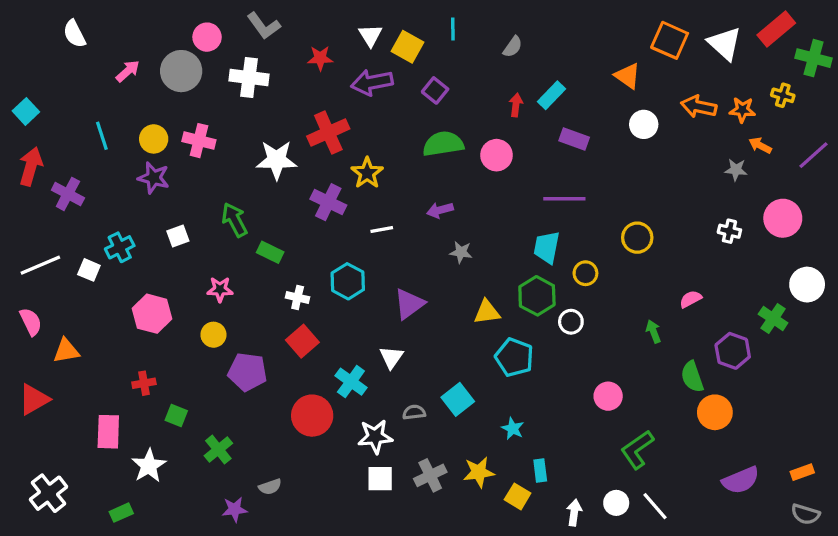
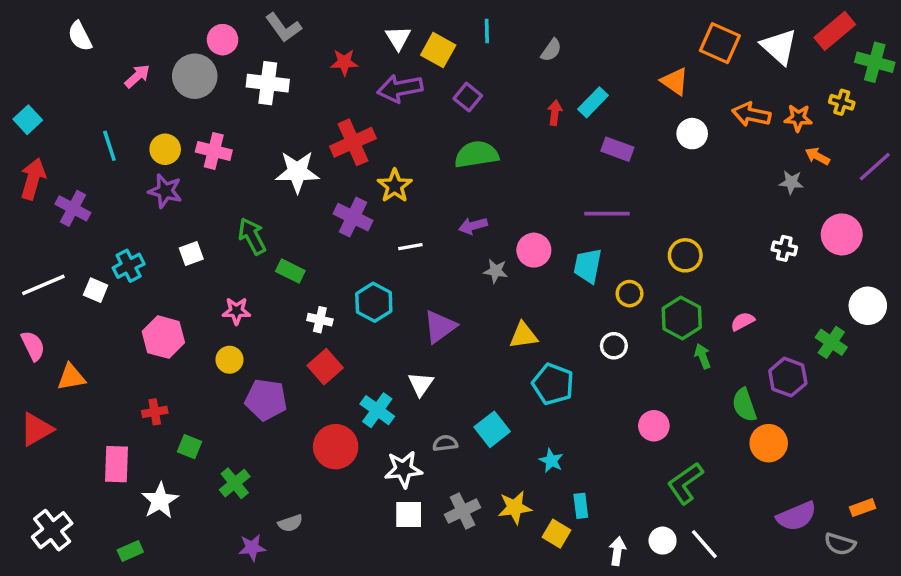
pink circle: (497, 155) -> (534, 250), moved
green hexagon: (537, 296) -> (682, 318), moved
gray semicircle: (805, 514) -> (840, 544), moved

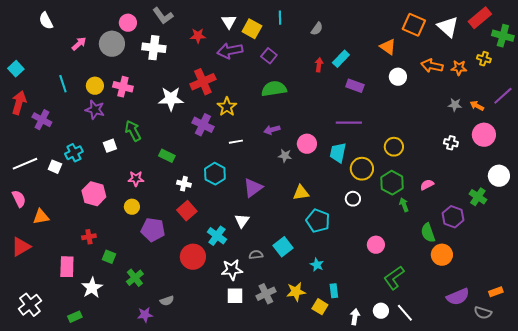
orange arrow: (817, 156) -> (477, 106), moved
green arrow: (252, 236) -> (133, 131), moved
yellow circle: (630, 294) -> (362, 169), size x1.5

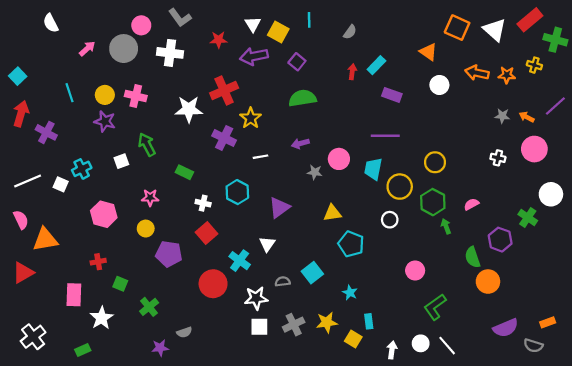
orange triangle: (41, 217) -> (45, 240), size x1.4

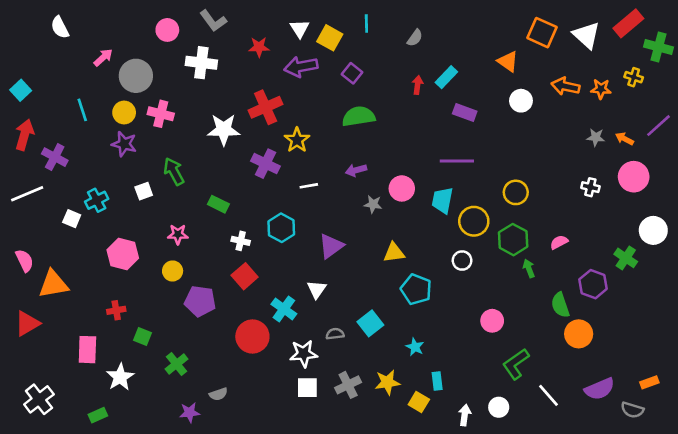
gray circle: (124, 49) -> (136, 76), moved
white line: (28, 181) -> (27, 194), moved
white line: (447, 346) -> (548, 395), moved

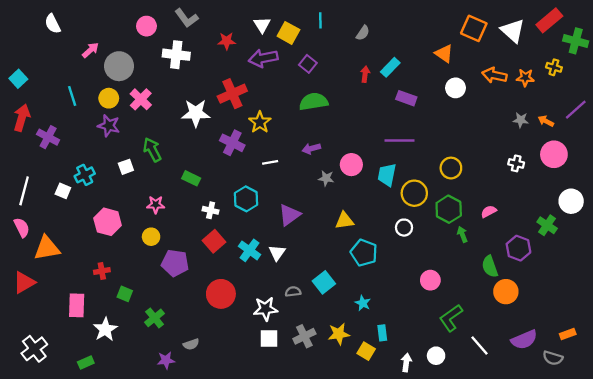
pink cross: (161, 114) -> (141, 99), turned 30
white line: (27, 194) -> (24, 191), moved, turned -52
cyan cross: (284, 309) -> (249, 250), moved

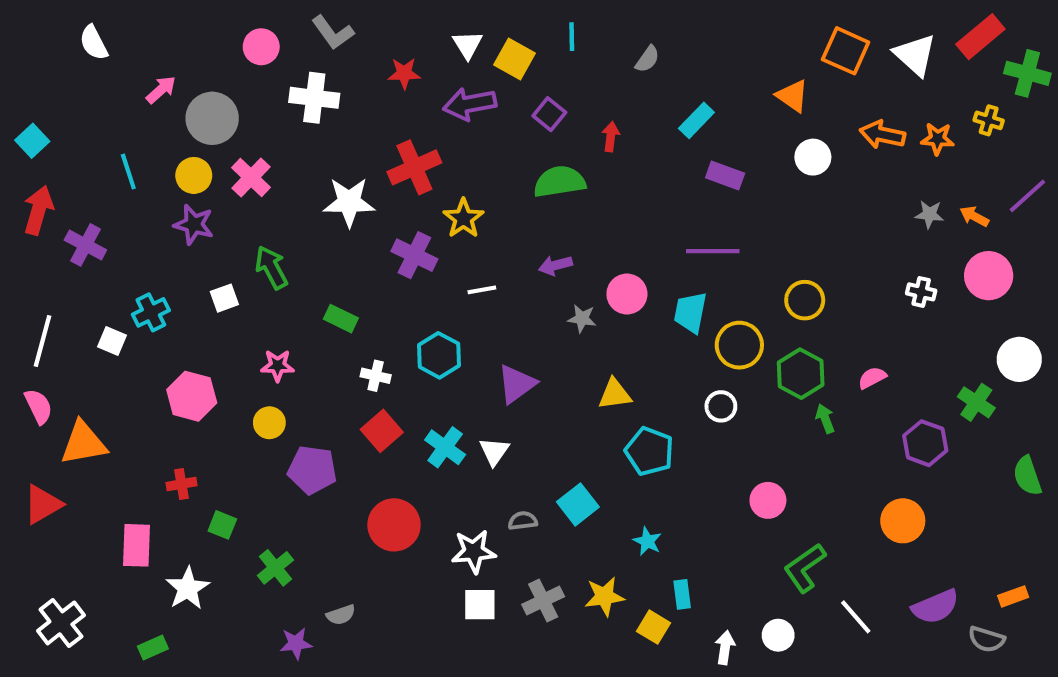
red arrow: (365, 74) -> (611, 137), moved
green semicircle: (490, 266) -> (1027, 476), moved

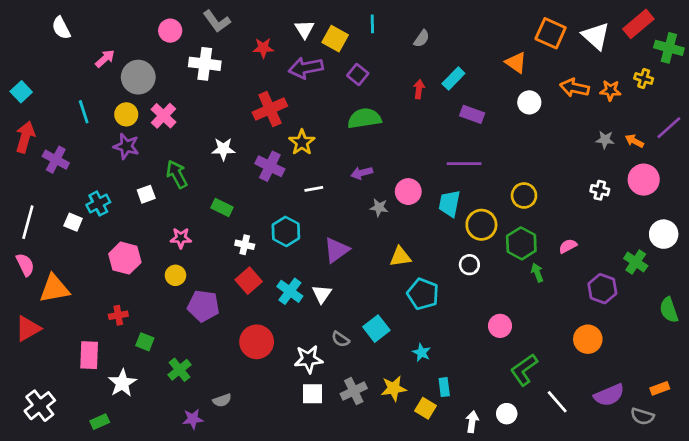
red arrow: (611, 137) -> (419, 89), moved
white star: (349, 202) -> (223, 149), moved, size x0.7
gray semicircle: (523, 521) -> (340, 339), turned -138

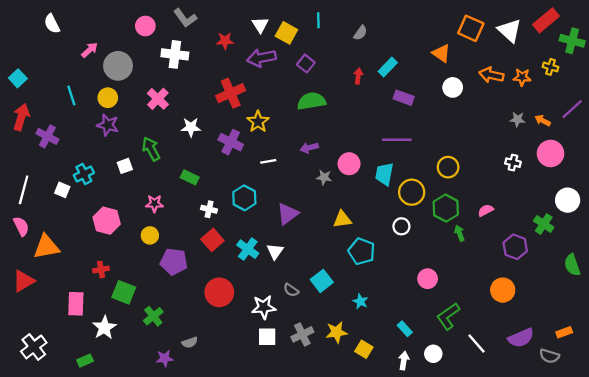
pink cross: (164, 116) -> (158, 99), moved
green square: (145, 342) -> (124, 292), size x1.5
cyan rectangle: (444, 387) -> (405, 329), moved, turned -35

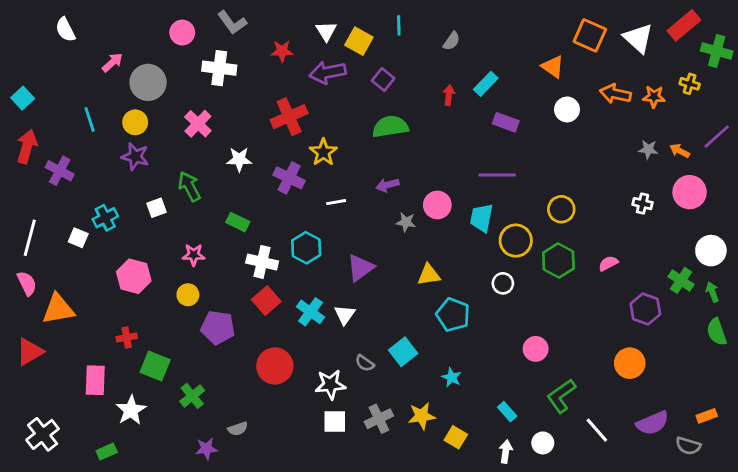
white cross: (209, 209) -> (262, 262), size x1.5
green arrow: (459, 233) -> (712, 292), moved

